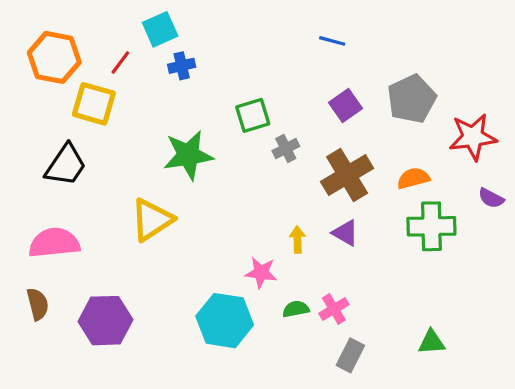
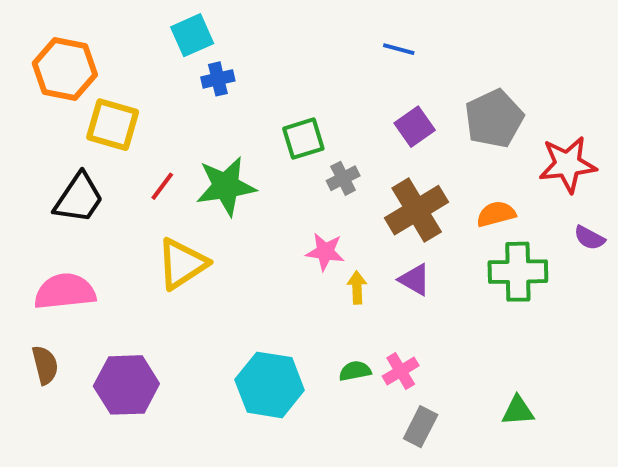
red line: (120, 62) -> (162, 186), moved
pink star: (261, 273) -> (325, 252), moved

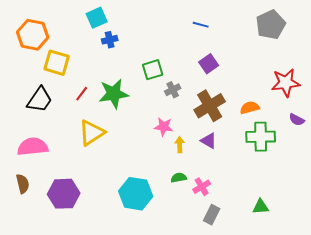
gray pentagon: (494, 119) -> (271, 25), moved
green semicircle: (355, 371) -> (179, 178), moved

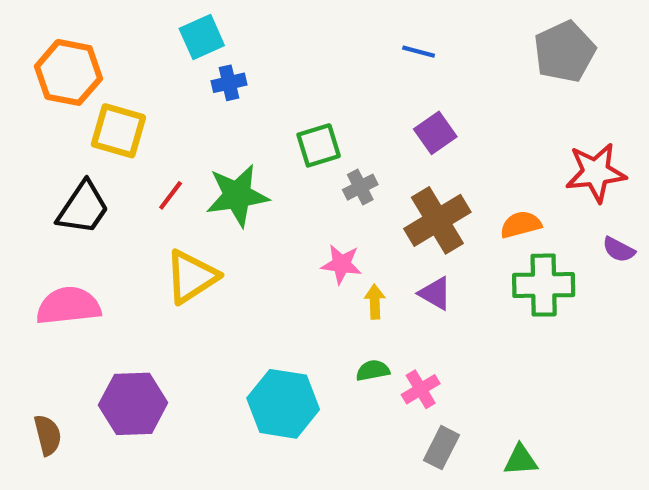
brown semicircle: (23, 184) -> (48, 435), moved
green triangle: (261, 207) -> (521, 460), moved

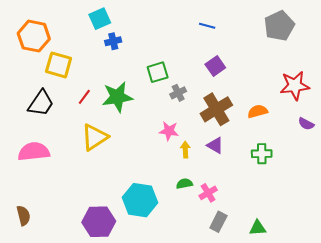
green cross: (544, 285) -> (262, 154), moved, size x0.7
purple hexagon: (133, 404) -> (99, 222), moved

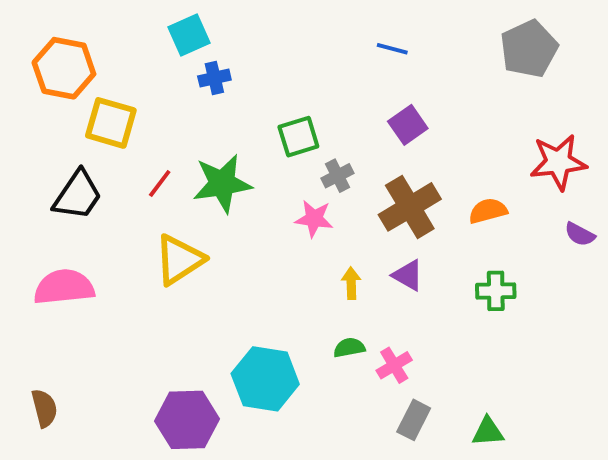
pink star: (169, 131) -> (314, 219), moved

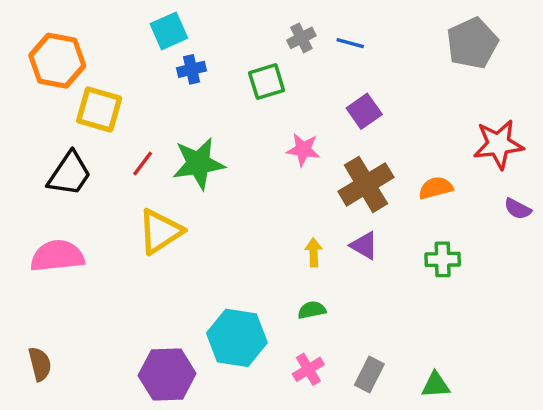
green square: (298, 137) -> (267, 82), moved
gray cross: (337, 176) -> (301, 38), moved
pink star: (314, 219) -> (303, 150), moved
pink cross: (394, 365) -> (308, 369), moved

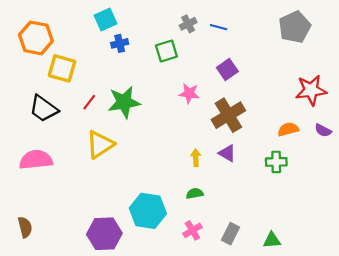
black trapezoid: (69, 174) -> (44, 109), turned 92
orange semicircle: (436, 188) -> (288, 129), moved

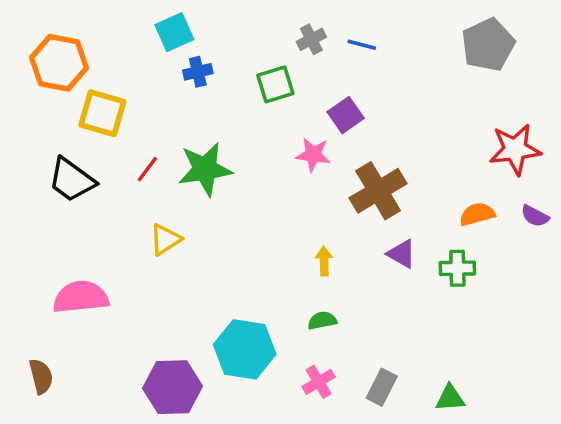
purple square: (227, 69) -> (346, 115), moved
yellow triangle: (100, 145) -> (165, 239), size x0.7
purple triangle: (227, 153) -> (402, 254), moved
pink semicircle: (36, 160) -> (81, 297), moved

